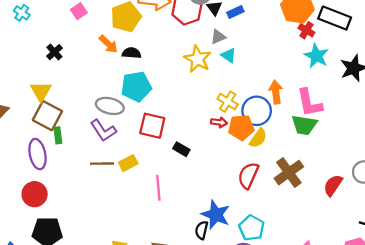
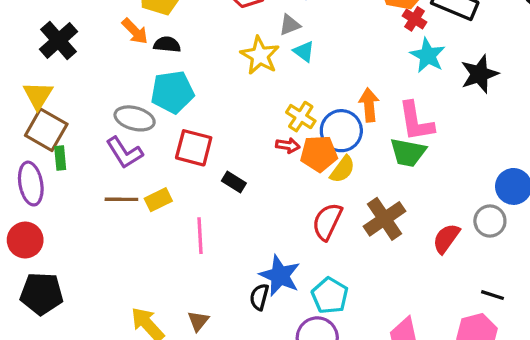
black cross: (54, 52) -> (58, 40), size x1.6

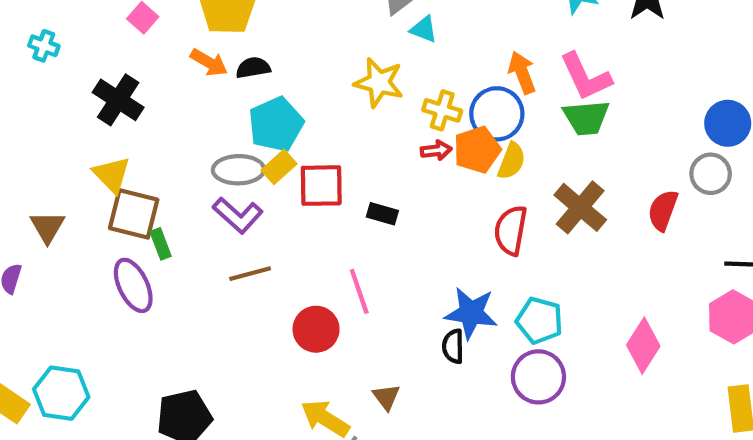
yellow star: (260, 55) -> (379, 82), moved
yellow rectangle: (158, 200) -> (279, 167), moved
red circle: (25, 240) -> (316, 329), moved

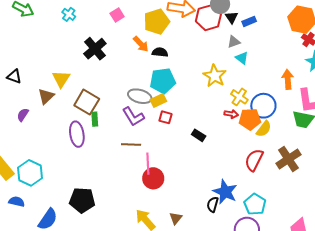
orange arrow: (522, 73) -> (288, 79), moved
yellow triangle: (112, 175) -> (61, 79), moved
red square: (321, 186) -> (165, 117), moved, size x0.6
pink line: (359, 291) -> (148, 164), moved

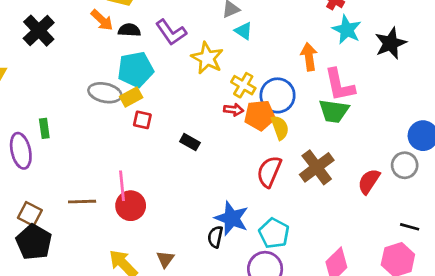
brown square: (87, 102) -> (30, 214), moved, size x0.7
purple L-shape: (133, 117) -> (171, 32), moved
yellow semicircle: (264, 129) -> (280, 128), turned -54
brown line: (131, 145) -> (82, 202), moved
black pentagon: (82, 200) -> (34, 242), turned 30

